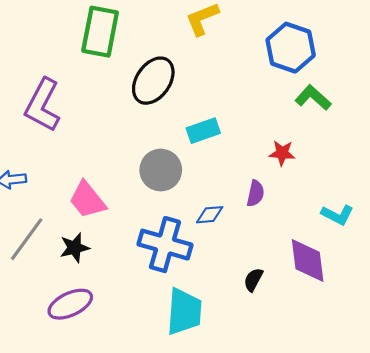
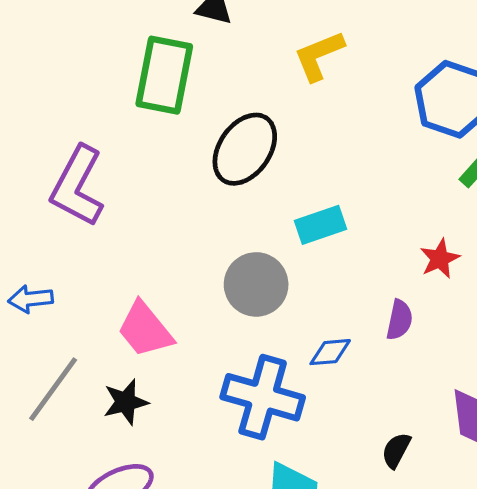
red star: (282, 153) -> (440, 259), turned -30

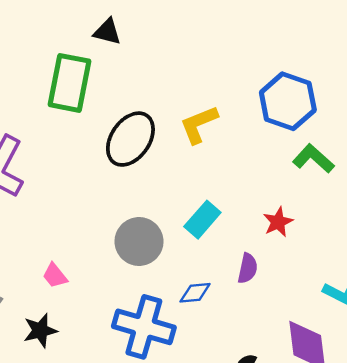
yellow L-shape: (319, 56) -> (199, 124), moved
cyan rectangle: (321, 225) -> (202, 220), moved, turned -30
pink trapezoid: (145, 330) -> (55, 276), size x0.6

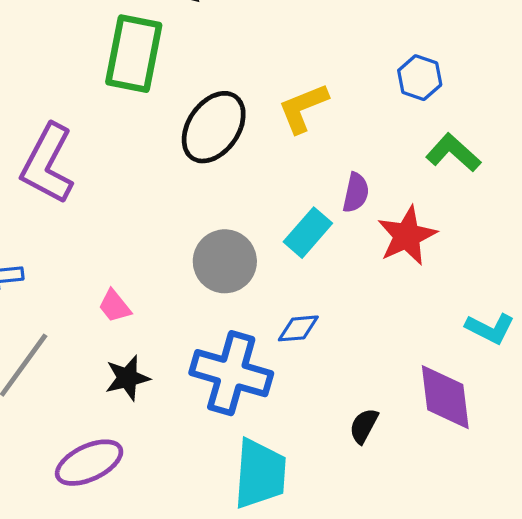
blue hexagon: (288, 101) -> (420, 78), size x0.6
red star: (278, 222) -> (407, 236), size x1.5
purple semicircle: (248, 268) -> (356, 193), moved
black star: (40, 331) -> (127, 378), moved

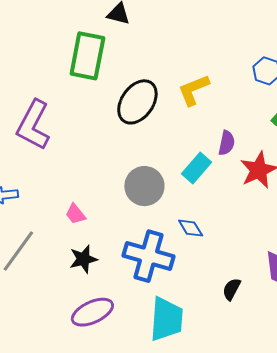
blue diamond: (298, 328) -> (191, 228), turned 64
purple ellipse: (89, 463) -> (92, 312), moved

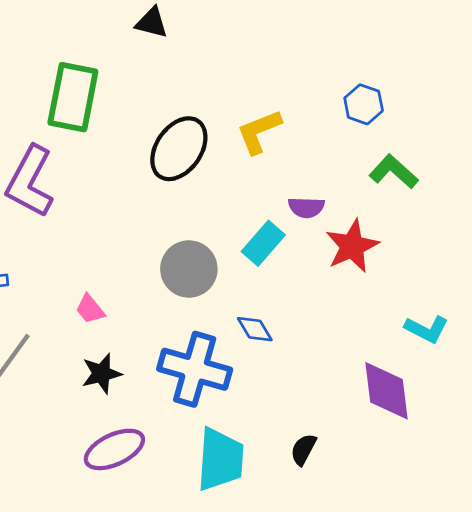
green rectangle: (87, 56) -> (73, 97), moved
purple semicircle: (227, 143) -> (306, 207), turned 80
black semicircle: (232, 289) -> (303, 449), moved

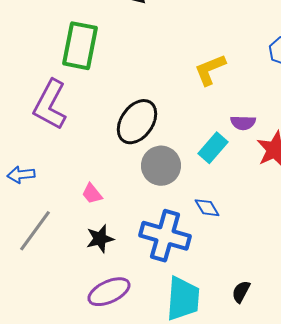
black ellipse: (179, 149) -> (137, 122), moved

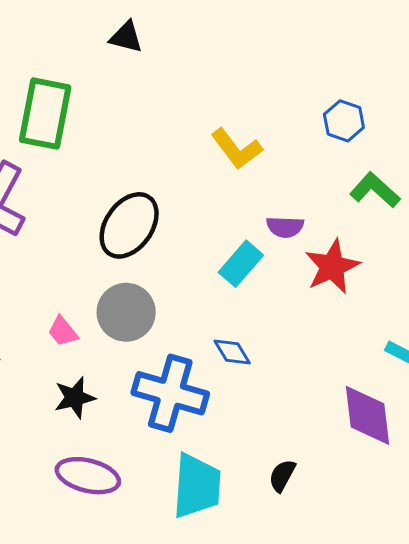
yellow L-shape: (210, 70) -> (237, 149), turned -105
gray circle: (161, 166) -> (126, 312), moved
purple ellipse: (109, 292) -> (88, 476), turned 39

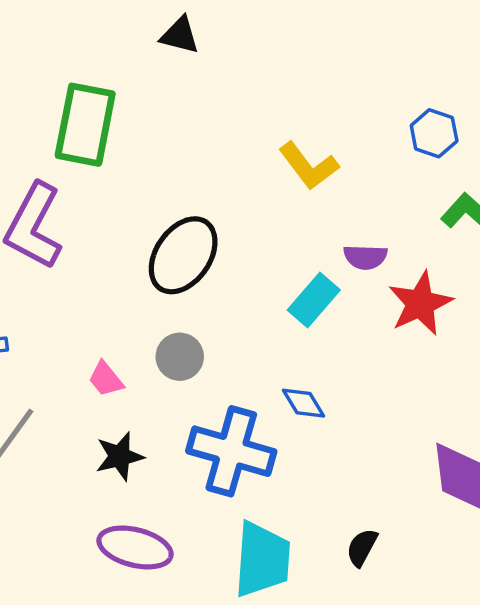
gray circle: (126, 312) -> (180, 357), size x0.7

